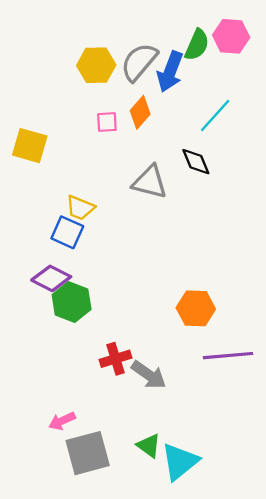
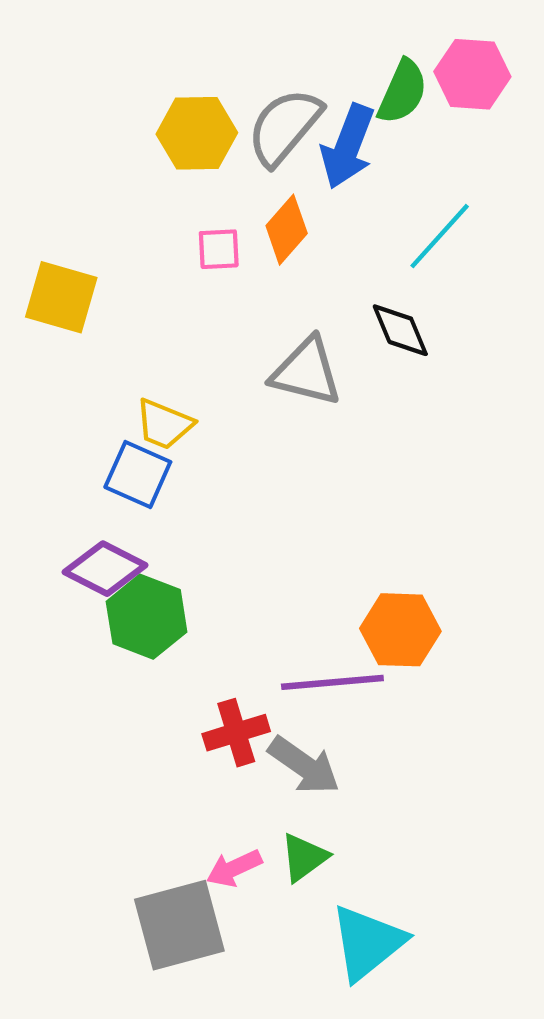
purple line: (228, 356) -> (332, 682), moved
pink arrow: (62, 421) -> (234, 868), moved
green triangle: (149, 446) -> (304, 857), moved, turned 48

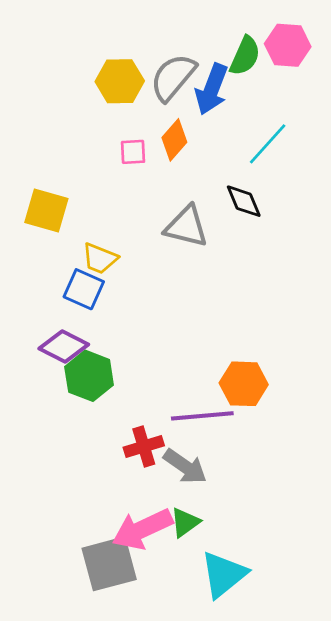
yellow square: (61, 297) -> (46, 211), moved
pink arrow: (234, 868) -> (142, 529), size x1.8

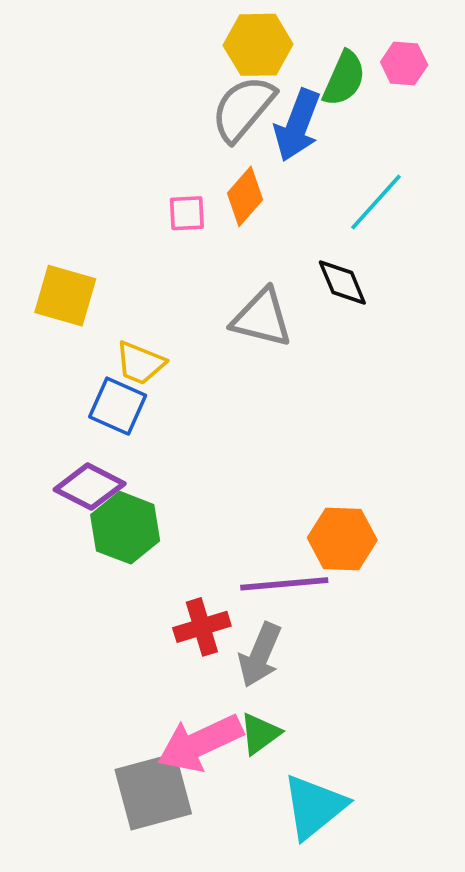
pink hexagon: (288, 45) -> (404, 64), size x0.7
yellow hexagon: (120, 81) -> (258, 45), moved
gray arrow: (185, 466) -> (260, 655), turned 78

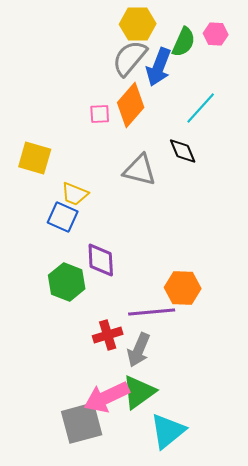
orange diamond: (245, 196) -> (131, 105), size x1.4
purple diamond: (90, 487) -> (101, 260), moved, turned 60
green triangle: (260, 734) -> (139, 392), size x1.5

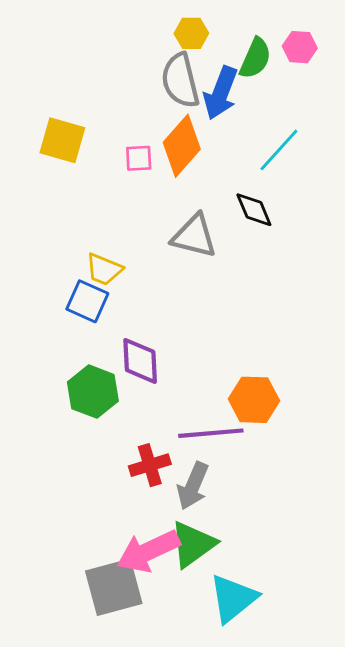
yellow hexagon: (138, 24) -> (191, 33), size x0.7
gray semicircle: (130, 58) -> (180, 81), turned -54
yellow square: (35, 158) -> (62, 140), moved

